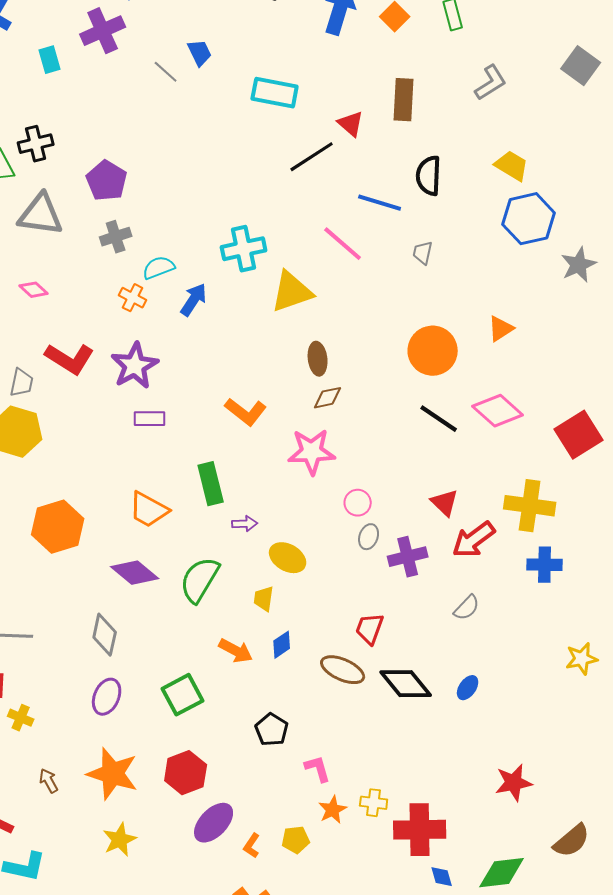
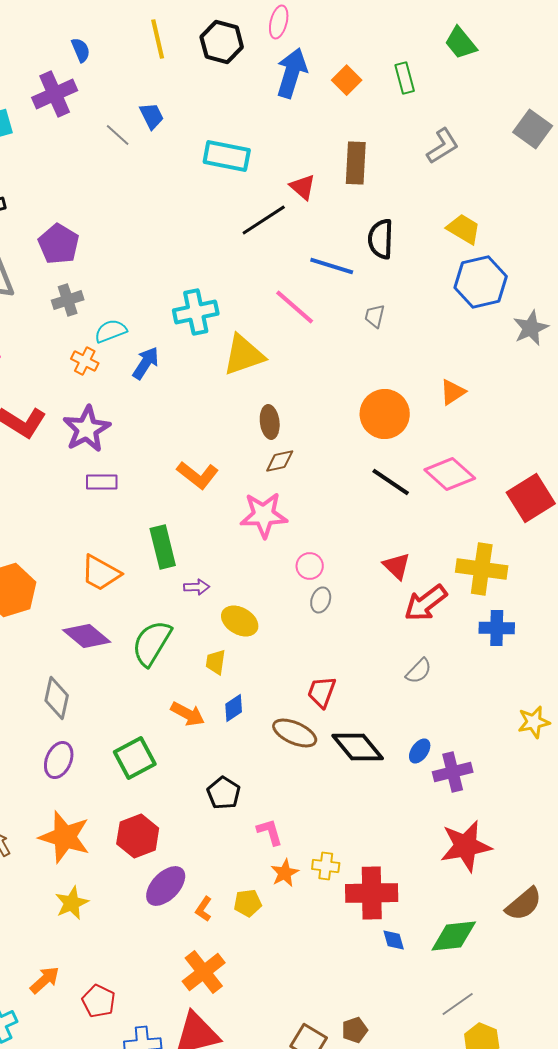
purple cross: (408, 557) -> (453, 772), moved
red star: (514, 783) -> (466, 846), size x1.4

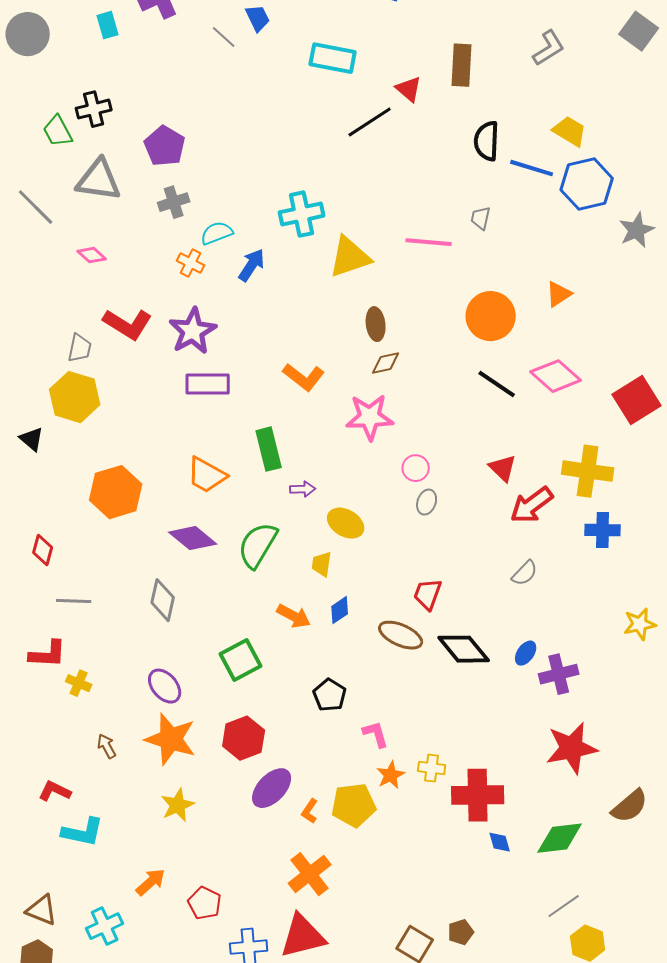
blue line: (332, 266) -> (532, 168), moved
pink line: (295, 307) -> (429, 242), moved, turned -36
purple rectangle: (102, 482) -> (208, 384), size x1.4
purple ellipse: (59, 760) -> (165, 686), moved, turned -63
yellow pentagon: (248, 903) -> (354, 805), size x1.6

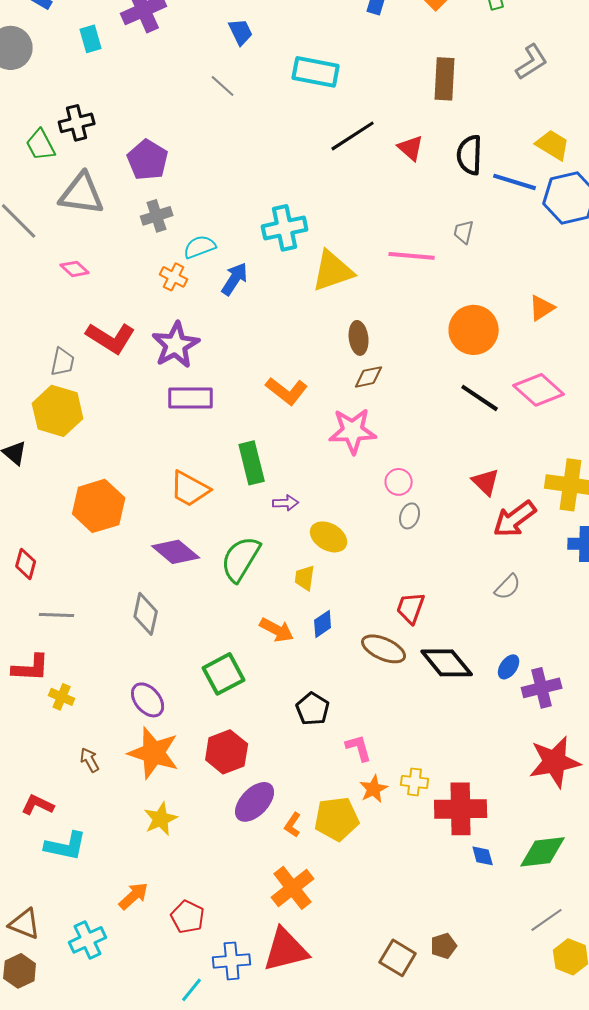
gray line: (224, 37) -> (223, 86), moved
red triangle: (409, 89) -> (411, 148), moved

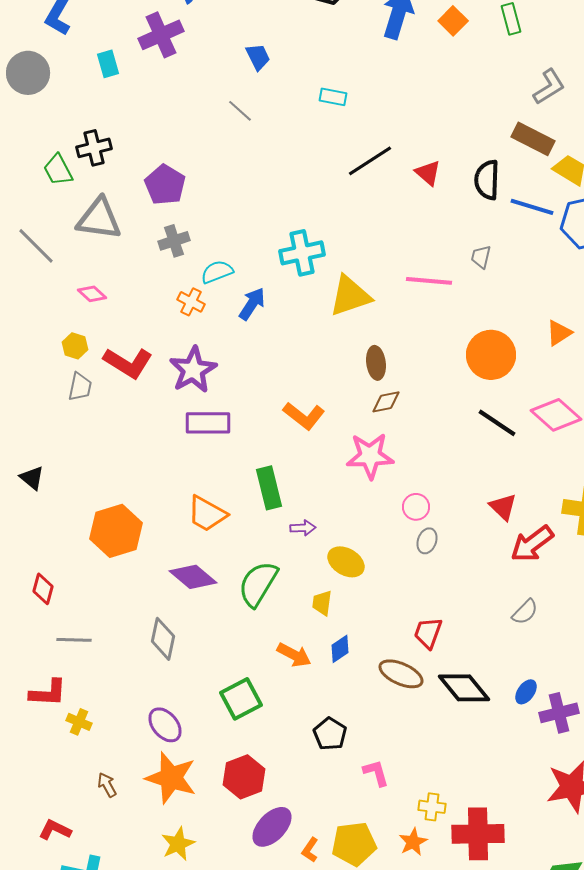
cyan rectangle: (316, 72) -> (333, 97), size x0.6
brown rectangle: (445, 79) -> (533, 139), moved, turned -66
yellow hexagon: (58, 411) -> (75, 346), moved, size x0.5
orange star: (374, 789) -> (413, 842), moved

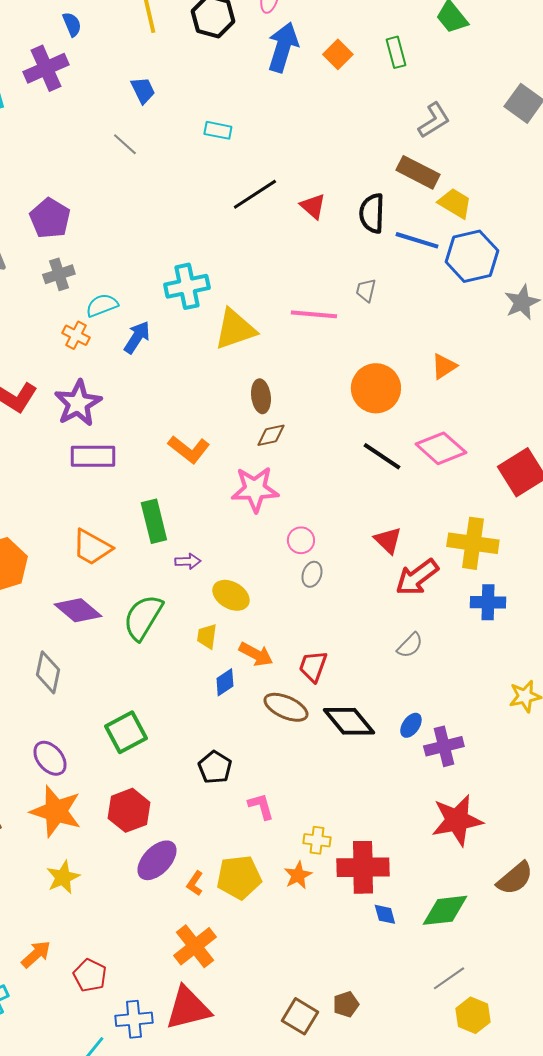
orange arrow: (294, 655) -> (256, 654), moved

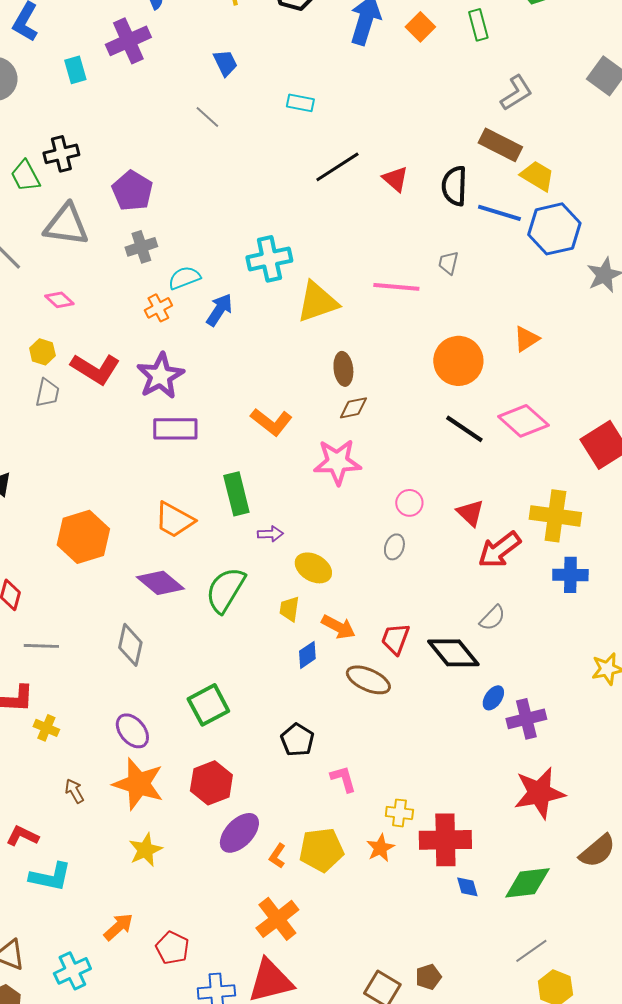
orange cross: (76, 335) -> (158, 308), turned 36
pink circle: (301, 540) -> (409, 503), moved
black diamond: (349, 721) -> (453, 653), moved

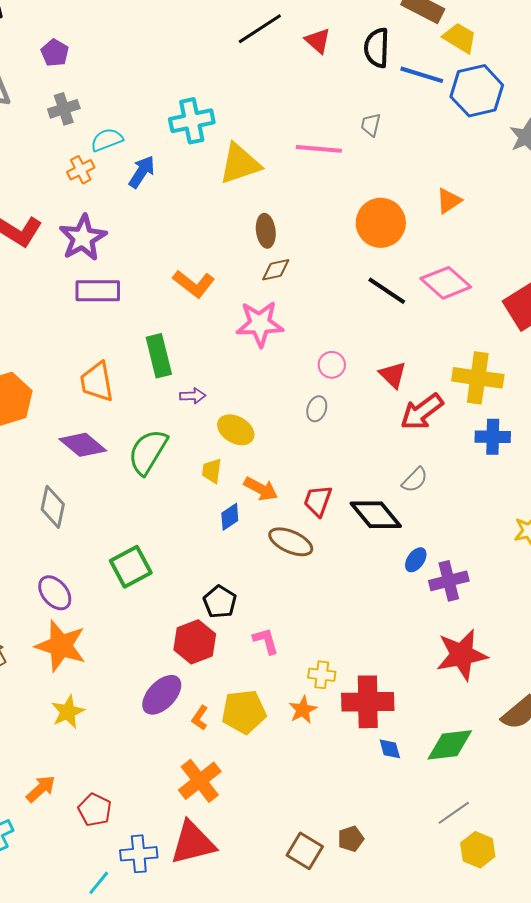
purple pentagon: (132, 191) -> (55, 53), size x0.7
orange trapezoid: (174, 520) -> (97, 382), turned 51
red hexagon: (211, 783) -> (195, 642), moved

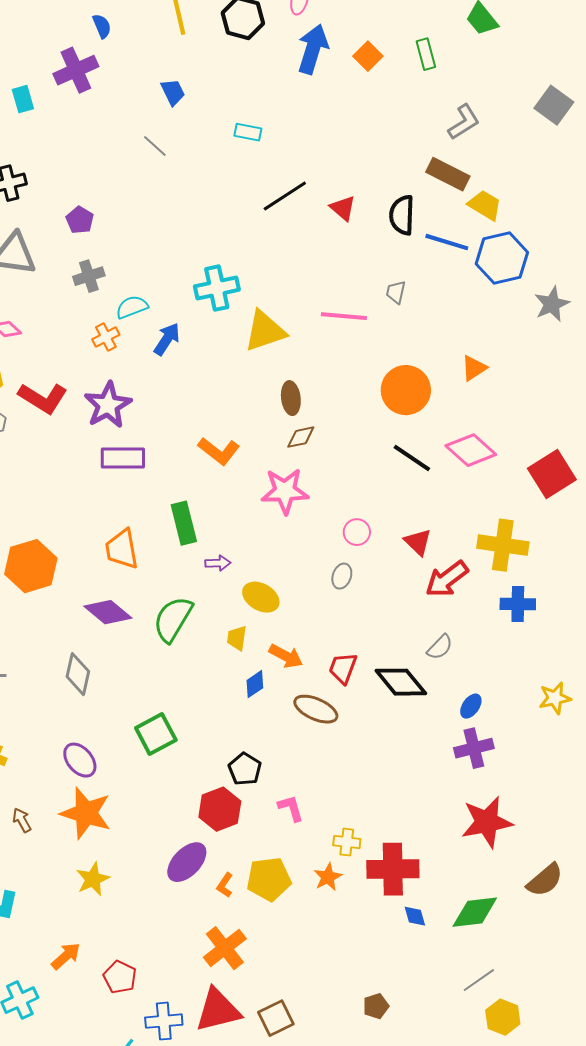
blue ellipse: (416, 560) -> (471, 706), moved
brown square: (305, 851) -> (276, 1018), moved, turned 33

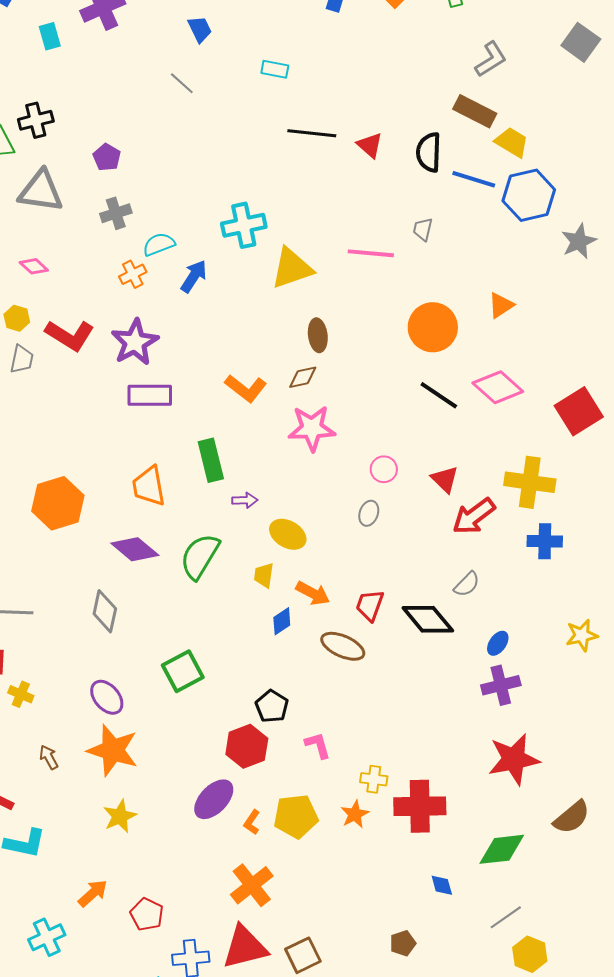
black line: (285, 196) -> (312, 133), turned 39
brown diamond: (301, 437) -> (303, 377), moved
blue diamond: (415, 916) -> (442, 885), moved

